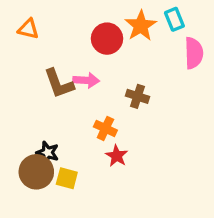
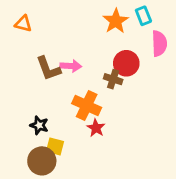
red circle: (107, 39) -> (126, 63), moved
orange cross: (105, 128) -> (87, 106), size x1.5
brown circle: (36, 172) -> (42, 161), moved

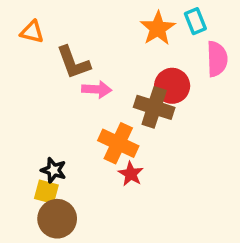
brown L-shape: (48, 69) -> (73, 62), moved
brown cross: (113, 79) -> (154, 107), size x1.5
yellow square: (55, 146) -> (46, 192), moved

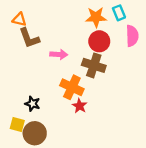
orange star: (158, 28) -> (96, 17), turned 30
brown L-shape: (73, 62) -> (29, 38), moved
red circle: (172, 86) -> (99, 41), moved
yellow square: (46, 192) -> (17, 124), moved

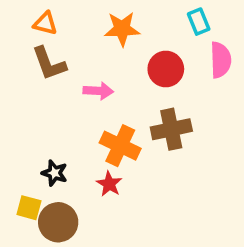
orange star: (96, 17) -> (122, 29), moved
orange triangle: (19, 19) -> (45, 23), moved
brown cross: (94, 65) -> (171, 129), moved, turned -30
red star: (80, 106) -> (109, 184), moved

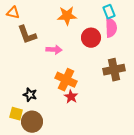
orange triangle: (45, 23) -> (13, 13), moved
pink semicircle: (221, 60) -> (111, 28), moved
brown cross: (171, 129) -> (114, 70), moved
red star: (109, 184) -> (71, 97), moved

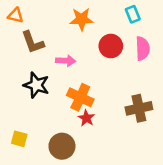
pink semicircle: (111, 28) -> (143, 48), moved
brown cross: (114, 70) -> (139, 108), moved
black star: (30, 95) -> (36, 85), moved, size x1.5
brown circle: (32, 122) -> (62, 146), moved

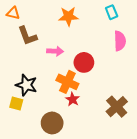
red circle: (111, 46) -> (84, 62), moved
black star: (36, 85) -> (26, 85), moved
brown cross: (139, 108) -> (117, 107), moved, turned -30
yellow square: (19, 139) -> (16, 103), moved

